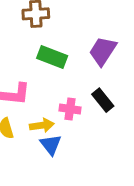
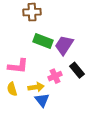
purple trapezoid: (103, 51) -> (64, 45), moved
pink cross: (70, 109) -> (55, 76), turned -32

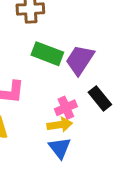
yellow arrow: (36, 87) -> (60, 125), moved
blue triangle: (42, 100) -> (60, 148), moved

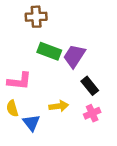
pink cross: (66, 108) -> (92, 113), moved
blue triangle: (60, 148) -> (31, 123), moved

